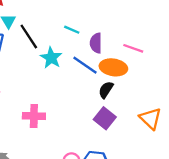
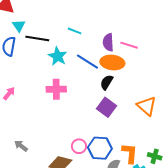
black line: (29, 37) -> (37, 38), turned -45
purple semicircle: (96, 43) -> (108, 42), moved
pink cross: (34, 116) -> (56, 89), moved

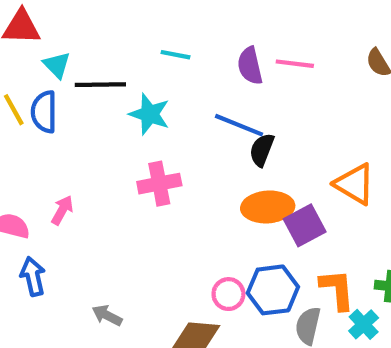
blue line: (87, 62) -> (239, 125), moved
orange ellipse: (112, 63) -> (268, 207), moved
purple square: (107, 107) -> (305, 225), moved, turned 36

